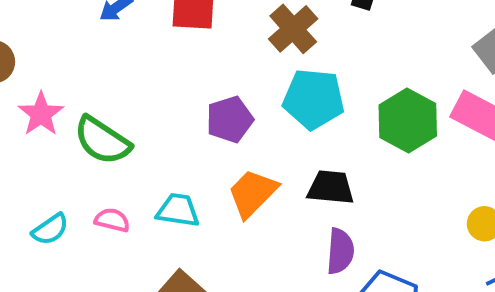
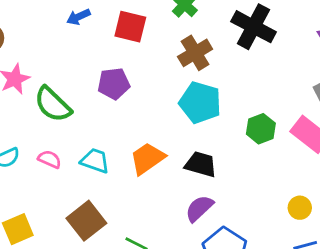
purple pentagon: (230, 119) -> (114, 84), moved
green hexagon: (408, 121) -> (261, 129), size x0.7
purple semicircle: (340, 251) -> (199, 208), turned -148

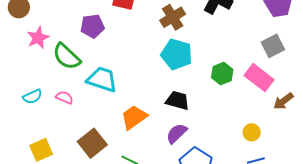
purple pentagon: (114, 84) -> (92, 26), moved
orange trapezoid: (147, 158) -> (134, 117), moved
cyan trapezoid: (95, 161) -> (102, 79), moved, size x1.4

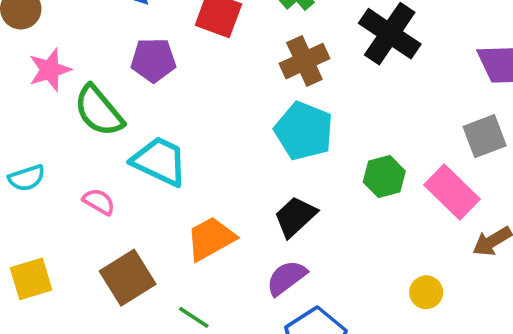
pink semicircle: (64, 97) -> (99, 202), moved
black trapezoid: (177, 100) -> (295, 217), turned -65

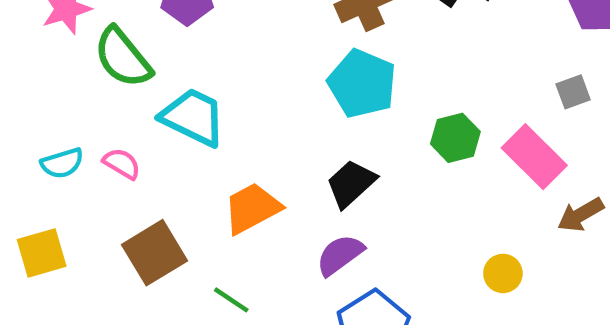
gray square: (485, 136) -> (573, 92), size x0.7
cyan semicircle: (27, 178) -> (62, 163), moved

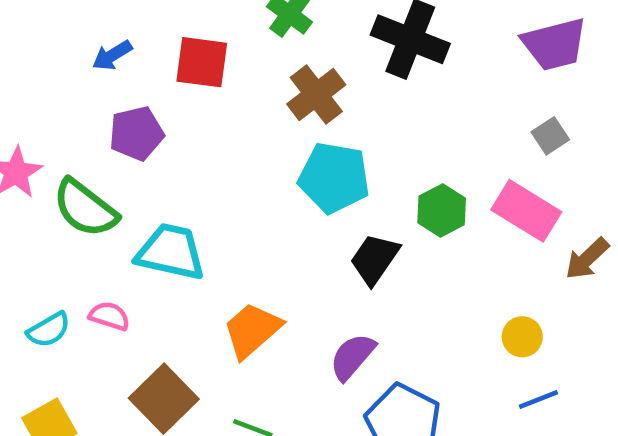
black trapezoid: (351, 184) -> (375, 259), moved

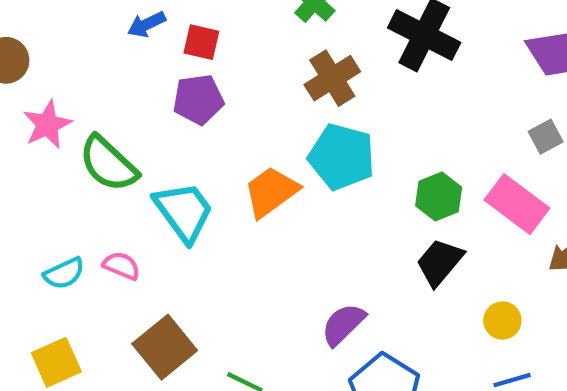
red square: (202, 62) -> (201, 42), moved, size x0.7
purple pentagon: (136, 133) -> (198, 99), moved
cyan trapezoid: (171, 252) -> (184, 212), turned 36
black trapezoid: (375, 259) -> (440, 262), moved
orange trapezoid: (252, 330) -> (271, 192), moved

